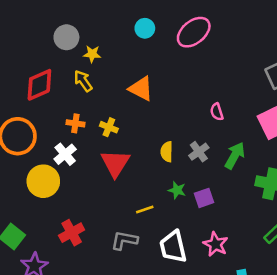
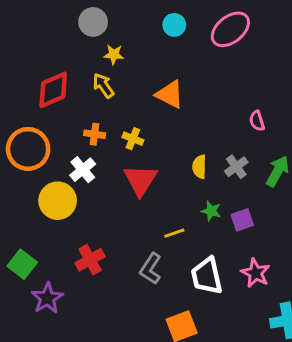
gray circle: (66, 37) -> (93, 22), moved
gray L-shape: (124, 240) -> (151, 269), turned -68

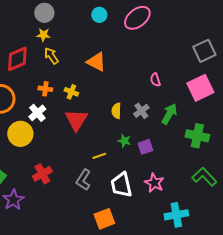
yellow star: (114, 54) -> (43, 35), moved

